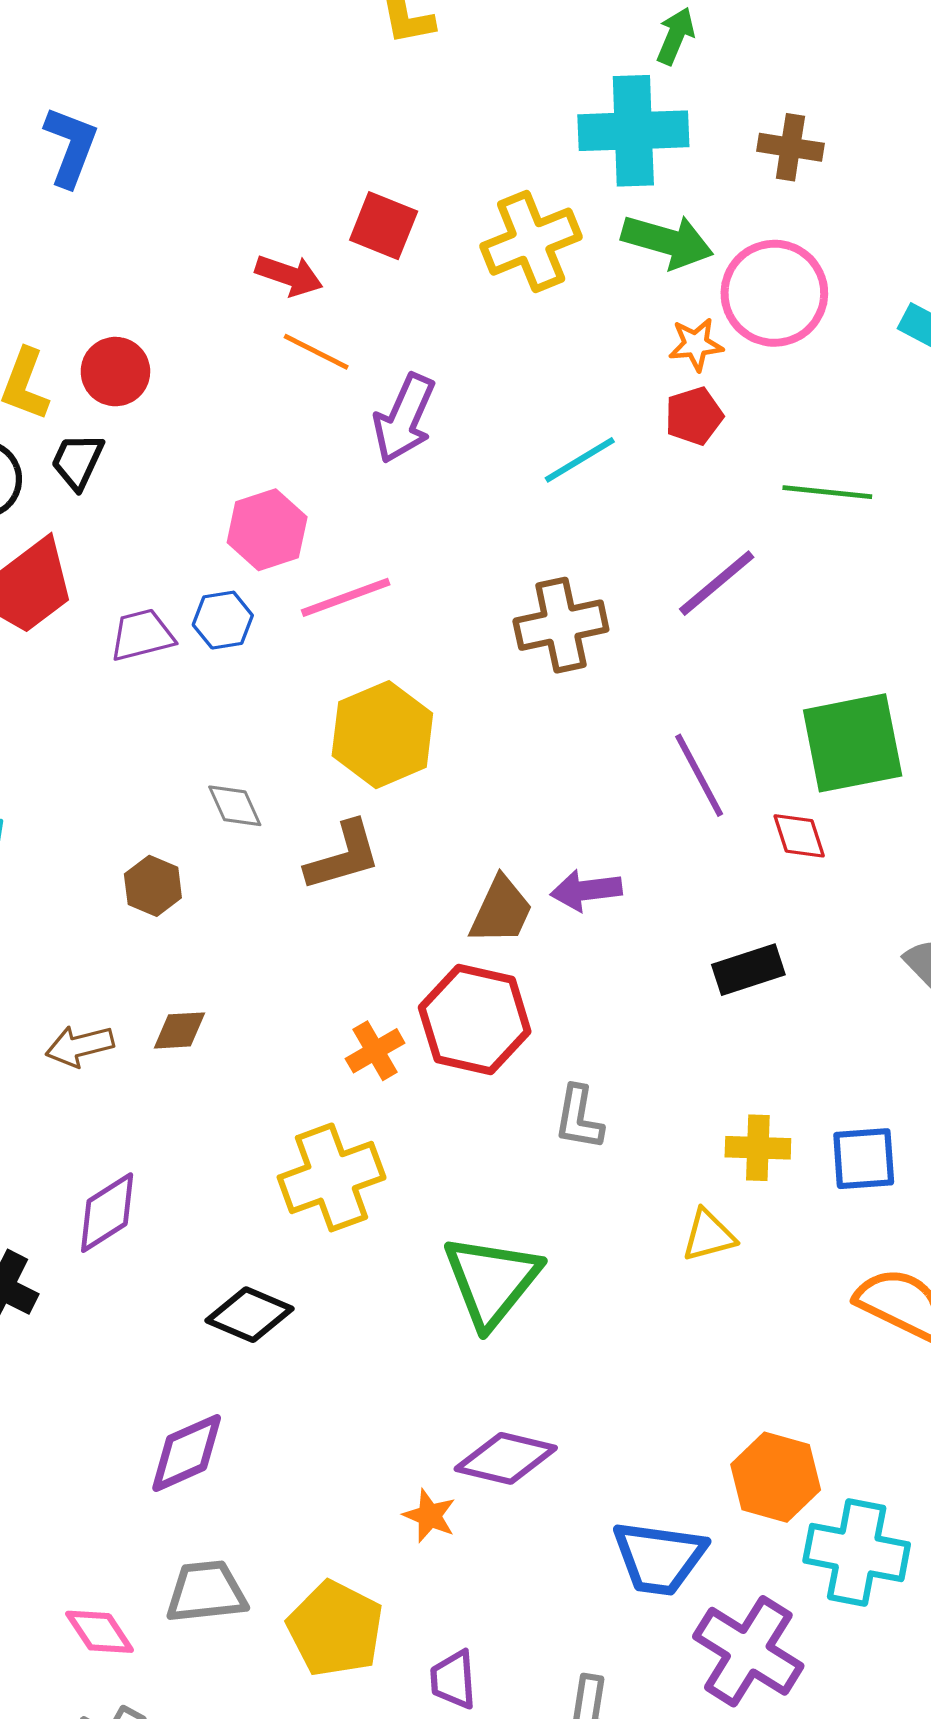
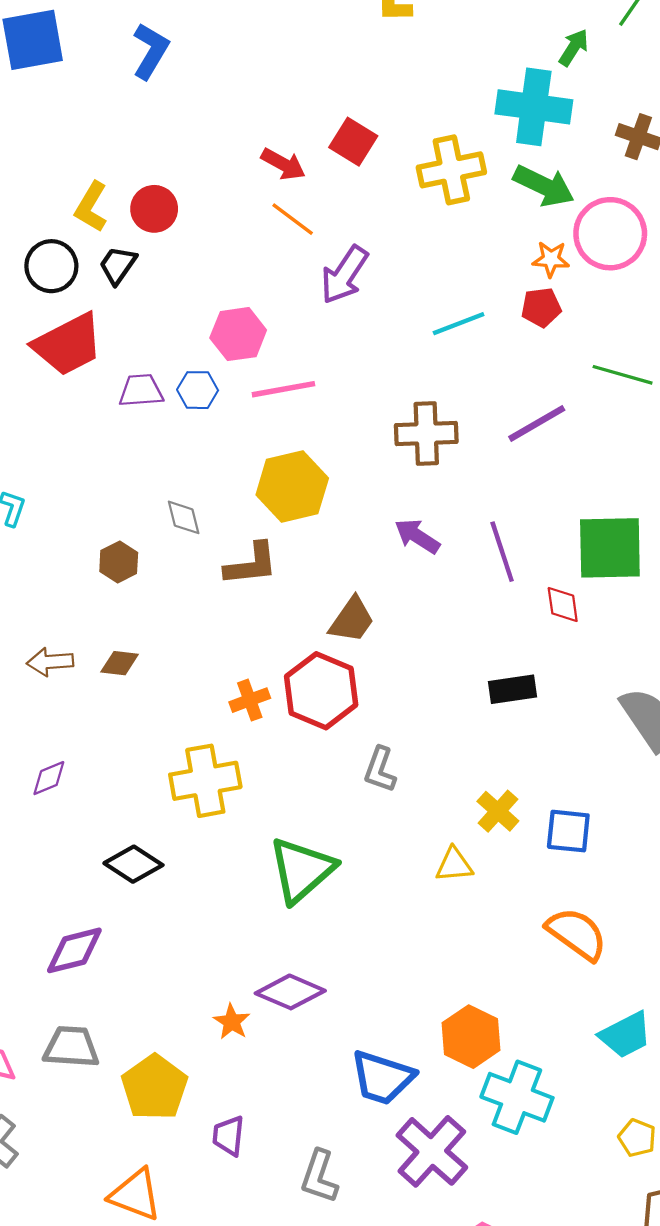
purple arrow: (586, 890) -> (417, 536), moved, turned 30
yellow cross: (758, 1148) -> (498, 811), turned 30
purple diamond: (107, 1213) -> (49, 778), size x0.7

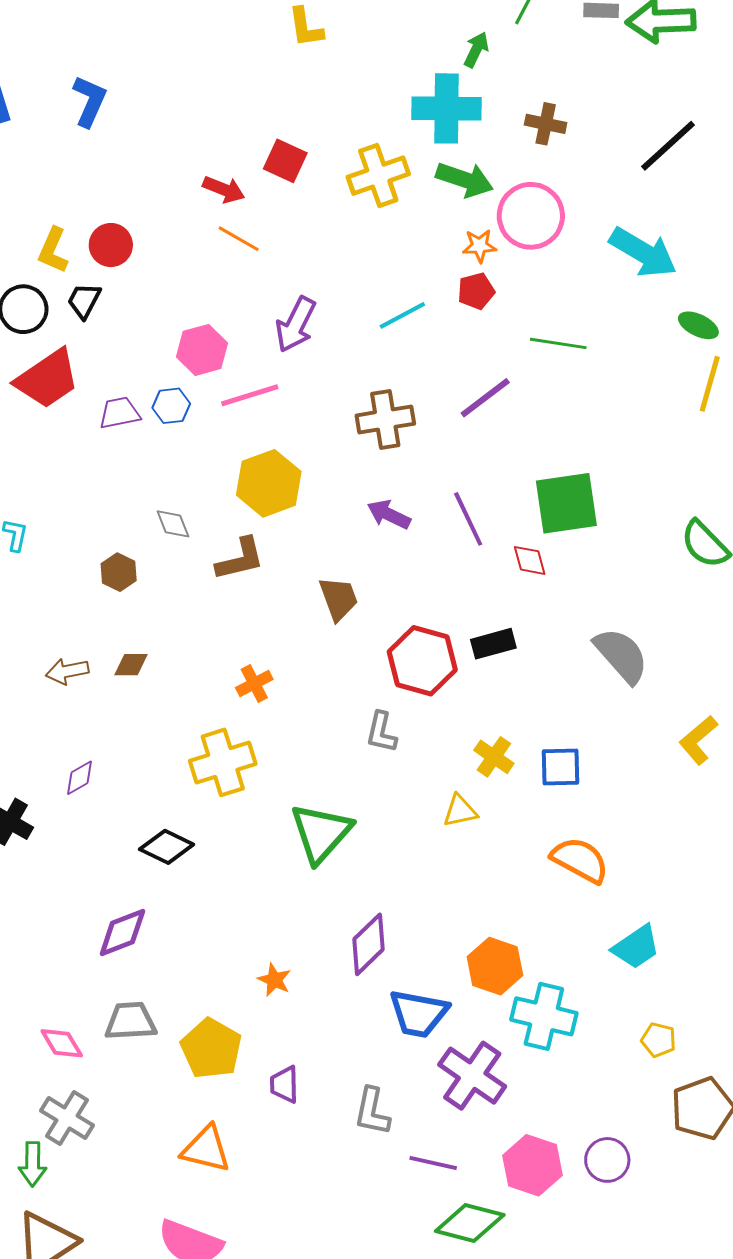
purple arrow: (344, 275) -> (296, 325), moved
brown trapezoid: (352, 620) -> (339, 599), turned -48
red hexagon: (321, 691) -> (422, 661), moved
purple diamond: (290, 992) -> (368, 944), moved, turned -60

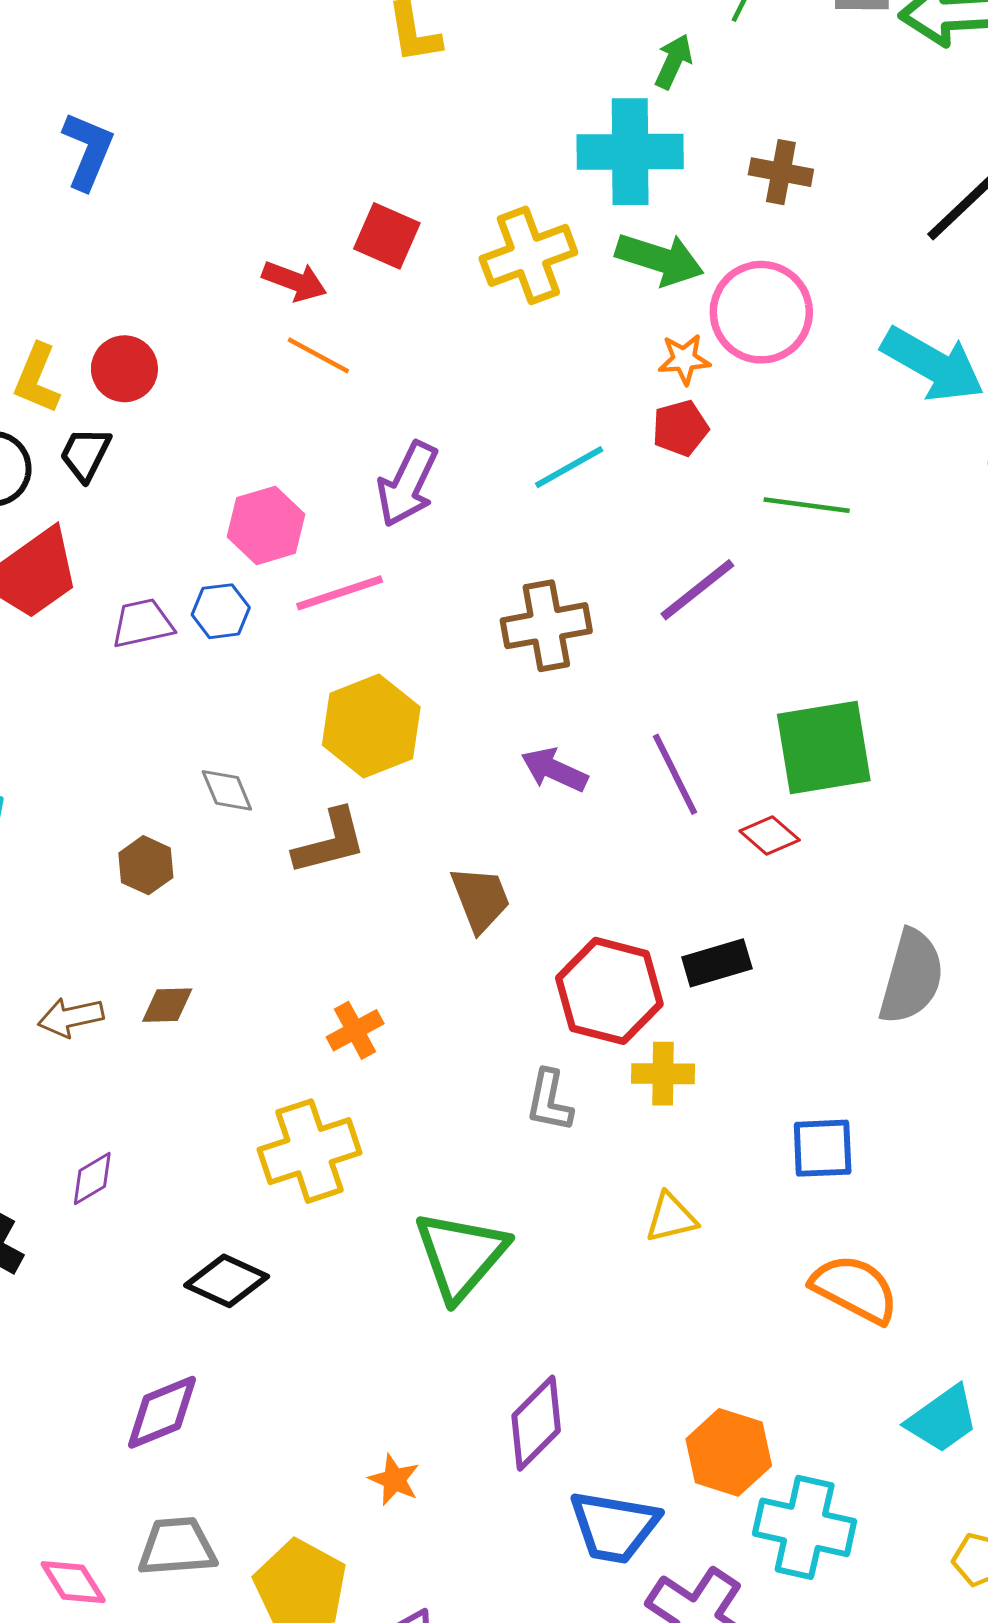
red diamond: (530, 560) -> (770, 835), turned -33
gray semicircle: (621, 655) -> (911, 977), turned 58
yellow cross: (494, 757) -> (663, 1074), moved, turned -33

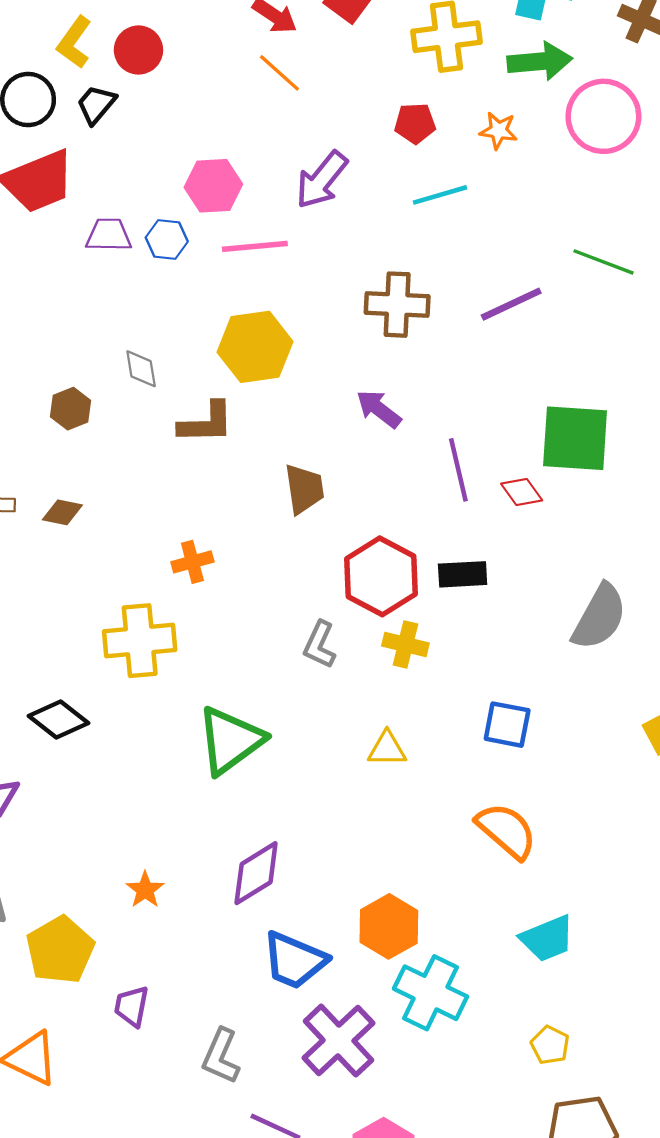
green arrow: (660, 259) -> (540, 61), turned -36
orange star: (684, 359) -> (499, 131), moved
red pentagon: (680, 428) -> (415, 123), moved
purple line: (675, 774) -> (458, 470), moved

